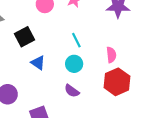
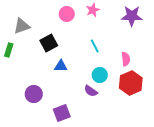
blue triangle: (38, 63) -> (61, 66), turned -32
cyan circle: (74, 64) -> (100, 75), moved

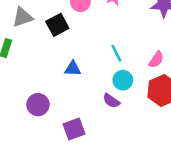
black square: (49, 43) -> (57, 25), moved
cyan line: (95, 46) -> (116, 53), moved
pink semicircle: (126, 59) -> (156, 60), turned 40

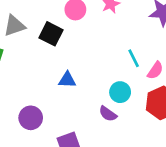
black square: (57, 25) -> (51, 34), turned -35
cyan line: (116, 53) -> (134, 58), moved

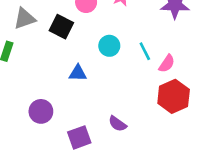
cyan circle: (120, 92) -> (109, 46), moved
purple semicircle: (108, 114) -> (118, 124), moved

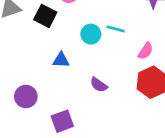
cyan line: (145, 51) -> (116, 29), moved, turned -48
purple semicircle: (118, 124) -> (99, 85), moved

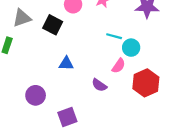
cyan circle: (91, 34) -> (131, 48), moved
pink semicircle: (145, 51) -> (119, 66), moved

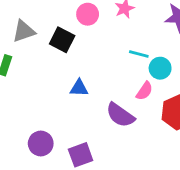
purple semicircle: (99, 85) -> (120, 115), size x1.5
purple circle: (36, 95) -> (41, 143), moved

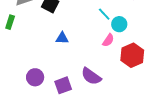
cyan line: (139, 54) -> (104, 14), turned 32
purple semicircle: (120, 115) -> (91, 76), moved

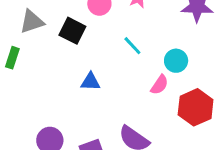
cyan line: (104, 14) -> (132, 46), moved

